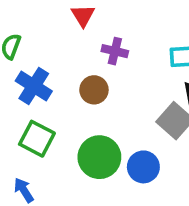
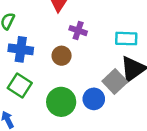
blue cross: (34, 86) -> (21, 49), turned -30
blue circle: (143, 167) -> (94, 99), moved

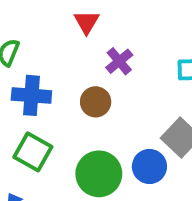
purple cross: (78, 31) -> (119, 61), turned 35

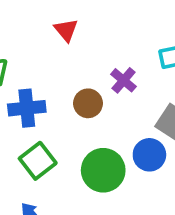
purple cross: (119, 61) -> (124, 80), moved
green square: (33, 152) -> (38, 161), turned 33

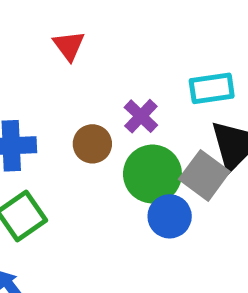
green circle: (103, 170) -> (152, 174), moved

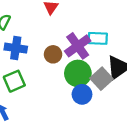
cyan rectangle: (212, 88) -> (98, 38), moved
purple cross: (141, 116) -> (78, 46), size x1.6

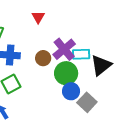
cyan rectangle: (98, 38) -> (81, 54), moved
gray square: (102, 79) -> (87, 102), moved

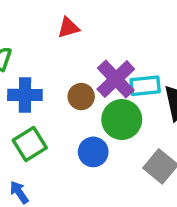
red triangle: (38, 17) -> (68, 28), turned 48
blue circle: (71, 91) -> (93, 152), moved

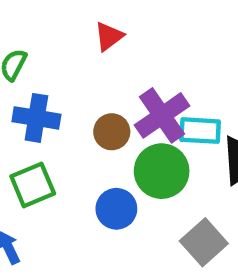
red triangle: (68, 28) -> (109, 36), turned -30

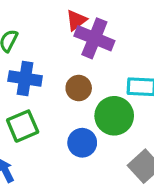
purple cross: (162, 115) -> (94, 38), moved, turned -33

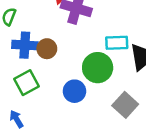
brown circle: (79, 88) -> (47, 49), moved

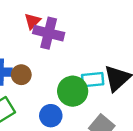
cyan rectangle: (117, 43) -> (93, 80), moved

